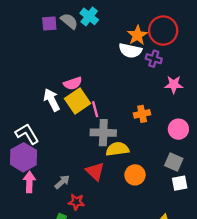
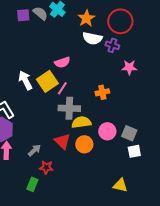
orange star: (137, 35) -> (86, 18), moved
pink semicircle: (73, 83) -> (62, 62), moved
pink line: (95, 109) -> (62, 88), turned 48
pink circle: (178, 129) -> (107, 131), moved
orange circle: (135, 175) -> (84, 144), moved

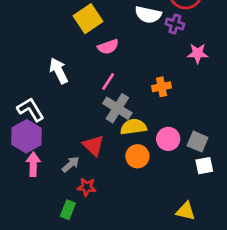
yellow square: (47, 81) -> (88, 19), moved
gray cross: (69, 108) -> (117, 108), turned 30
red triangle: (62, 141) -> (93, 146), moved

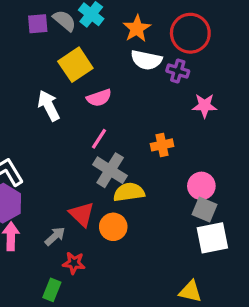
white arrow: (59, 71) -> (49, 106), moved
pink circle: (168, 139) -> (201, 186), moved
orange circle: (137, 156) -> (113, 227), moved
white square: (204, 166) -> (212, 238), size x1.5

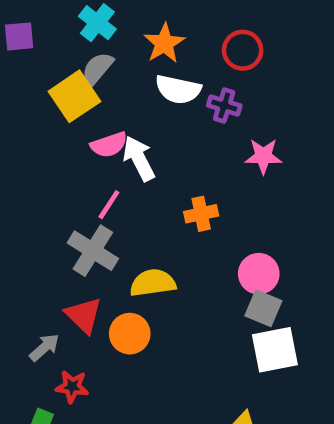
gray semicircle: (64, 21) -> (97, 69), moved, turned -90
red circle: (190, 33) -> (243, 50), size x0.7
white arrow: (49, 106) -> (139, 158), moved
gray cross: (110, 170) -> (93, 251), moved

